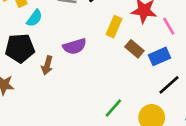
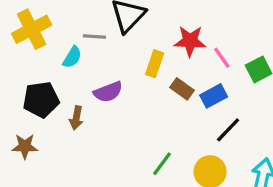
cyan semicircle: (34, 18) -> (72, 57), moved

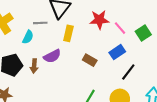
yellow rectangle: (155, 64) -> (68, 33), moved
brown rectangle: (182, 89) -> (90, 60), moved
brown arrow: (76, 118) -> (34, 66), moved

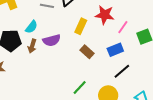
pink line: (120, 28) -> (123, 27), turned 64
yellow rectangle: (68, 33) -> (81, 26), moved
cyan semicircle: (28, 37) -> (31, 27), moved

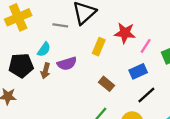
brown rectangle: (87, 52) -> (106, 84), moved

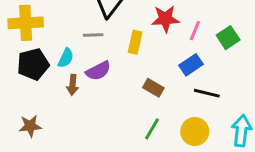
yellow cross: (18, 17) -> (26, 23), turned 30
gray line: (60, 25) -> (93, 35), moved
black pentagon: (21, 65) -> (33, 64), moved
black line: (146, 95) -> (207, 93), turned 66

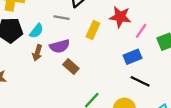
brown rectangle: (153, 88) -> (71, 66), moved

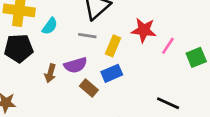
gray line: (62, 18) -> (87, 36), moved
cyan semicircle: (37, 31) -> (50, 26), moved
blue rectangle: (132, 57) -> (112, 73), moved

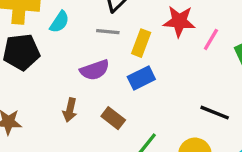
brown arrow: (50, 73) -> (70, 110), moved
brown rectangle: (89, 88) -> (113, 118), moved

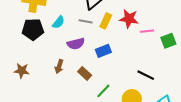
cyan semicircle: (59, 22) -> (58, 22), moved
pink line: (211, 39) -> (147, 31), turned 48
yellow rectangle: (141, 43) -> (106, 21), moved

